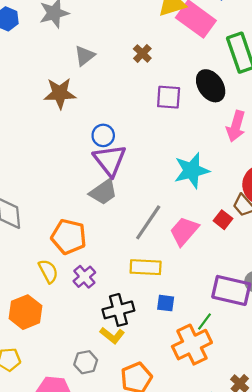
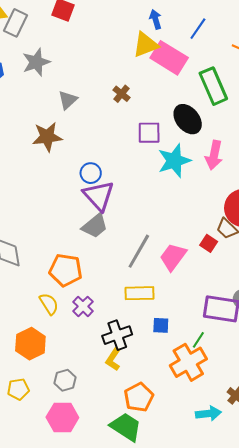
cyan star: (192, 171) -> (174, 161), moved
yellow L-shape: (112, 335) -> (113, 359), turned 90
gray hexagon: (86, 362) -> (65, 380), moved

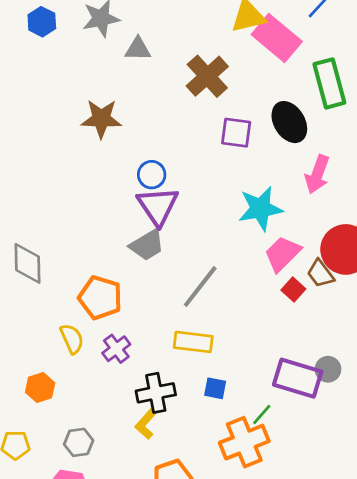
brown cross: (122, 94) -> (207, 76), size x1.8
gray triangle: (68, 100) -> (138, 49), moved, turned 35
cyan star: (174, 161) -> (260, 209), moved
pink trapezoid: (173, 257) -> (282, 254), moved
orange hexagon: (30, 344) -> (40, 388), size x0.7

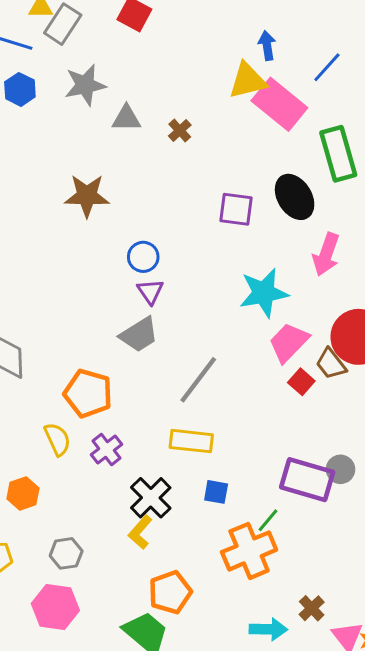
brown cross: (207, 76) -> (180, 131), moved, size x0.5
purple triangle: (158, 206) -> (150, 291), size x0.6
black cross: (156, 393) -> (151, 498), turned -33

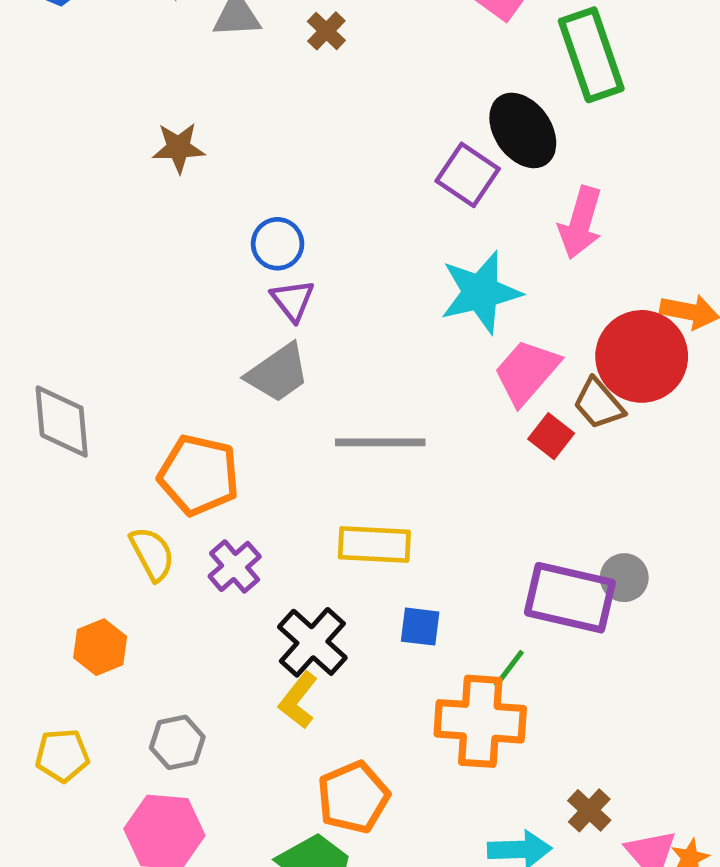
brown star: (87, 196) -> (179, 148), size x0.7
purple square: (236, 209) -> (468, 175), moved, turned 30
gray line: (198, 380) -> (380, 442), turned 56
orange cross: (249, 551) -> (480, 721), turned 30

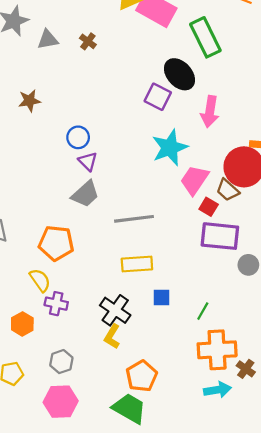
purple cross: (235, 566) -> (56, 304), moved, turned -30
purple rectangle: (570, 598) -> (220, 236), moved
orange cross: (480, 721) -> (217, 350), moved

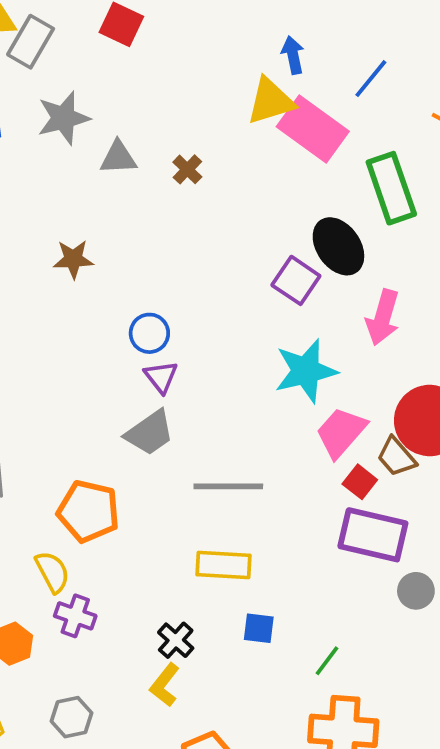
black cross: (115, 310) -> (176, 640), size x0.7

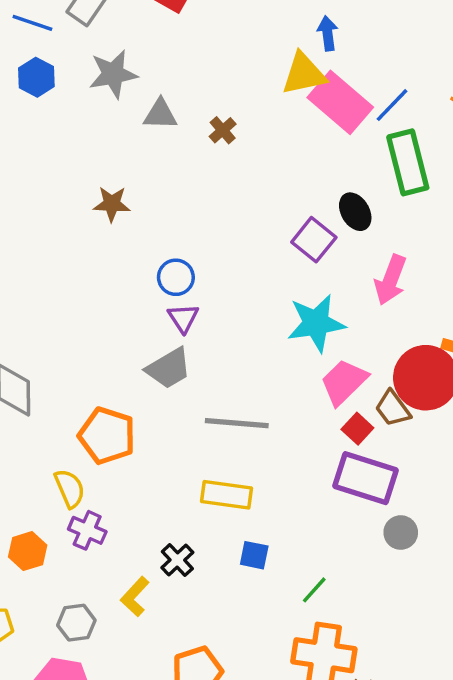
blue line: (371, 79) -> (392, 105), moved
black ellipse: (338, 246) -> (355, 212), size x0.7
yellow L-shape: (165, 685) -> (135, 597), moved

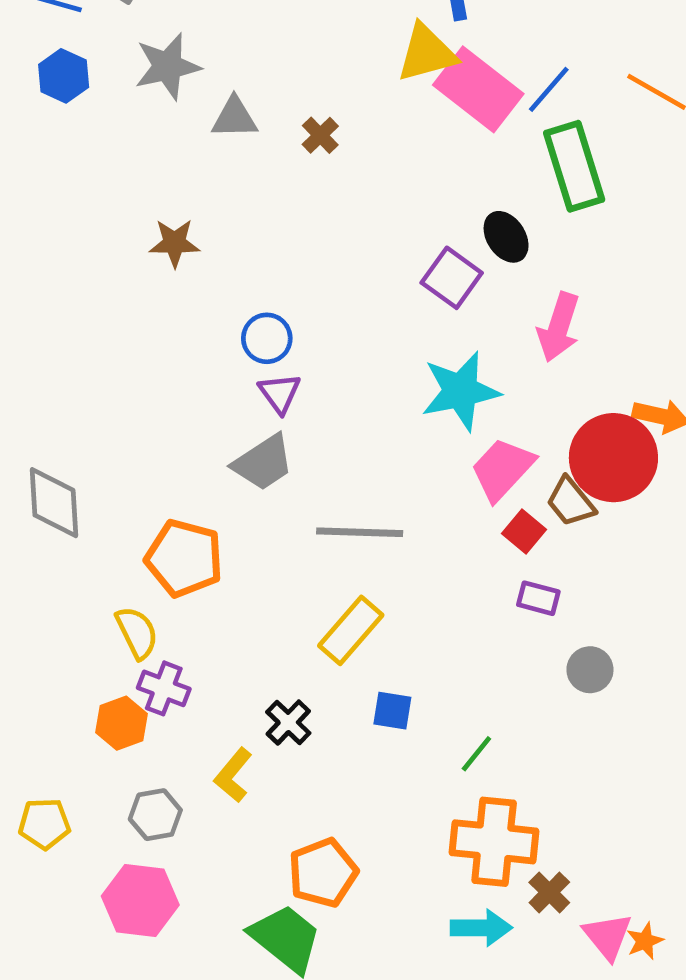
purple rectangle: (366, 478) -> (538, 598), size x0.5
yellow rectangle: (227, 495) -> (351, 630), turned -54
orange hexagon: (28, 551) -> (122, 723), moved

